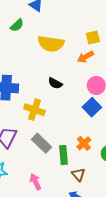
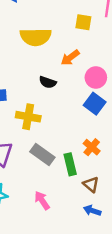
yellow square: (93, 38) -> (83, 22), turned 32
orange arrow: (86, 57) -> (70, 58), moved

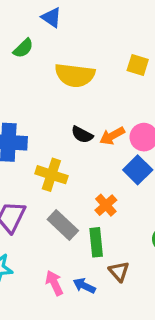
orange arrow: (70, 58) -> (112, 136), moved
orange cross: (92, 147) -> (106, 205), moved
blue arrow: (92, 210) -> (84, 286), moved

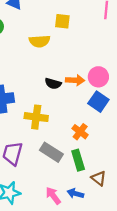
yellow square: (138, 65) -> (62, 21), moved
yellow semicircle: (75, 75) -> (40, 41), size x0.7
orange arrow: (112, 136) -> (75, 80), turned -138

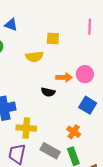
pink circle: (98, 77) -> (85, 74), moved
orange arrow: (75, 80) -> (64, 77), moved
yellow cross: (36, 117) -> (26, 128), moved

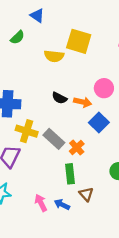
yellow square: (53, 38) -> (79, 41), size x1.6
orange arrow: (64, 77) -> (83, 102), moved
gray rectangle: (50, 151) -> (54, 139), moved

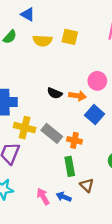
yellow square: (79, 41) -> (70, 37), size x0.7
yellow semicircle: (54, 56) -> (42, 41), moved
orange cross: (77, 148) -> (74, 140), turned -32

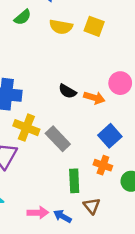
blue square: (95, 115) -> (110, 136), moved
orange cross: (74, 140) -> (103, 165), moved
pink arrow: (43, 196) -> (38, 213), turned 112

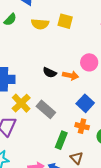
yellow cross: (26, 128) -> (21, 103), turned 30
green rectangle: (74, 181) -> (61, 140), turned 30

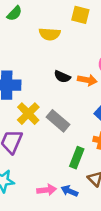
yellow semicircle: (40, 24) -> (50, 34), moved

